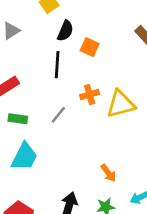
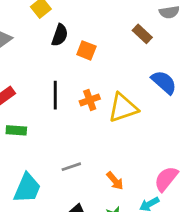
black line: (57, 65) -> (55, 95), moved
gray line: (58, 115) -> (71, 167), moved, turned 36
cyan trapezoid: (24, 157) -> (27, 188), moved

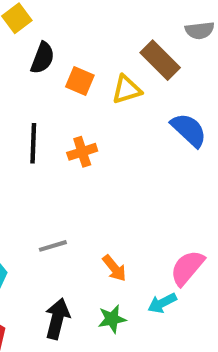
brown rectangle: (142, 34) -> (160, 60), size x1.4
yellow triangle: (123, 108) -> (127, 90), moved, size x0.7

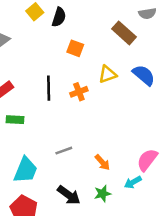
black semicircle: (43, 58) -> (59, 17), moved
yellow triangle: (127, 90) -> (107, 74), moved
black arrow: (57, 319) -> (69, 195), turned 115

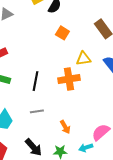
black line: (49, 88) -> (35, 81), moved
orange cross: (79, 92) -> (69, 79), moved, size x1.5

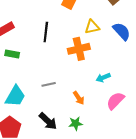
black line: (35, 81) -> (46, 32), moved
cyan arrow: (86, 148) -> (103, 78), moved

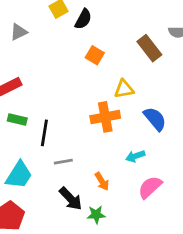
blue semicircle: (122, 31) -> (155, 119), moved
black line: (46, 32) -> (44, 133), moved
black arrow: (48, 121) -> (71, 199), moved

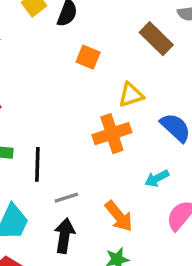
orange arrow: (102, 181) -> (119, 216), size x1.4
black arrow: (71, 199) -> (64, 236), moved, turned -120

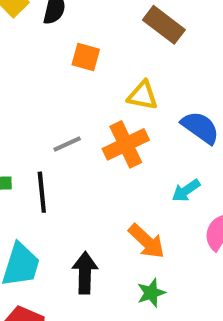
yellow triangle: (131, 95) -> (143, 95), turned 36
gray line: (66, 198) -> (67, 144), moved

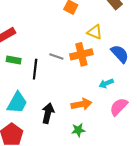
gray line: (67, 144) -> (56, 56), moved, turned 32
orange arrow: (147, 241) -> (81, 104), turned -66

